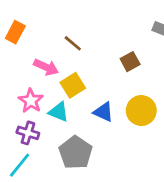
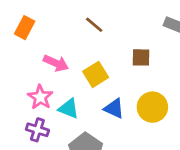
brown line: (73, 43) -> (94, 25), moved
brown square: (130, 62) -> (141, 57), turned 30
yellow square: (73, 85) -> (96, 74), moved

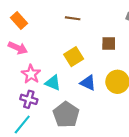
brown line: (94, 25) -> (73, 18), turned -32
orange rectangle: (25, 28) -> (19, 20), turned -70
pink arrow: (56, 63) -> (18, 48), moved

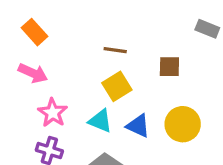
brown line: (73, 18) -> (115, 50), moved
cyan triangle: (53, 83) -> (100, 121), moved

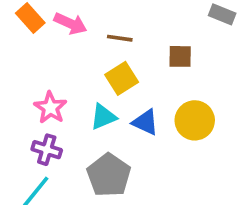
pink arrow: (33, 73) -> (70, 24), moved
cyan triangle: (100, 121) -> (103, 117), turned -45

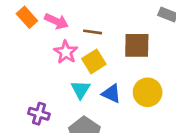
brown square: (180, 56) -> (137, 45), size x1.5
pink star: (50, 108) -> (66, 52), moved
cyan triangle: (103, 117) -> (81, 90), turned -35

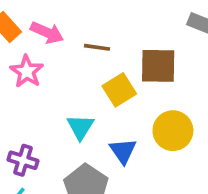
pink star: (66, 52) -> (27, 71), moved
yellow square: (94, 61) -> (119, 90), moved
blue triangle: (111, 94) -> (123, 151), moved, turned 30

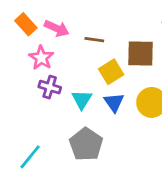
blue triangle: (123, 151) -> (114, 102), moved
purple cross: (23, 160) -> (50, 87), moved

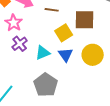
purple cross: (50, 87) -> (20, 44), turned 35
cyan triangle: (82, 100) -> (43, 53), turned 35

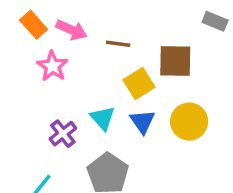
purple cross: (20, 44) -> (63, 134), moved
cyan triangle: (43, 53) -> (103, 118), turned -49

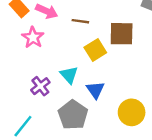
blue triangle: (142, 122) -> (95, 90), moved
yellow circle: (189, 122) -> (132, 112), moved

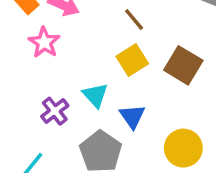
brown line: (80, 21) -> (134, 19), moved, turned 42
brown square: (122, 34) -> (183, 65), moved, turned 30

